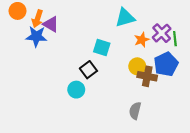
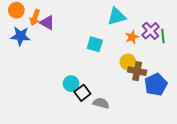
blue star: (36, 36) -> (20, 36), moved
blue pentagon: (166, 64) -> (156, 85), moved
black square: (88, 70) -> (82, 93), moved
gray semicircle: (135, 111) -> (101, 103), moved, turned 91

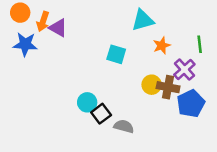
purple cross: (151, 31) -> (184, 69), moved
yellow circle: (128, 62) -> (152, 85), moved

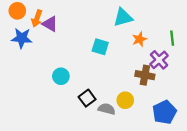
yellow circle: (152, 85) -> (125, 100), moved
cyan circle: (87, 102) -> (61, 76), moved
blue pentagon: (191, 104) -> (164, 112), moved

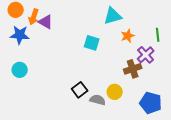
brown cross: (145, 75) -> (133, 69), turned -30
cyan circle: (61, 76) -> (20, 70), moved
blue pentagon: (164, 112) -> (151, 103), turned -30

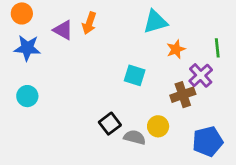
orange arrow: (34, 17) -> (89, 23), moved
cyan square: (92, 43) -> (135, 75), moved
blue pentagon: (151, 103) -> (208, 141), turned -30

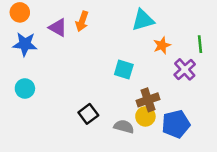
brown cross: (183, 95) -> (148, 100), moved
black square: (110, 124) -> (88, 114), moved
blue pentagon: (208, 141) -> (176, 124), moved

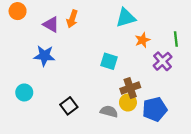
blue star: (25, 44) -> (44, 56), moved
cyan circle: (25, 88) -> (24, 92), moved
black square: (88, 114) -> (69, 106), moved

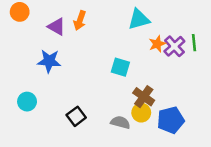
purple cross: (163, 61) -> (174, 46), moved
brown cross: (130, 88) -> (144, 97), turned -36

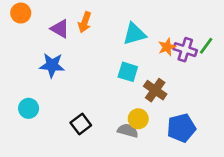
cyan triangle: (139, 19) -> (134, 34), moved
green line: (194, 43) -> (206, 46), turned 42
purple cross: (174, 46) -> (185, 50), turned -30
brown cross: (144, 97) -> (155, 90), moved
yellow circle: (141, 113) -> (138, 119), moved

